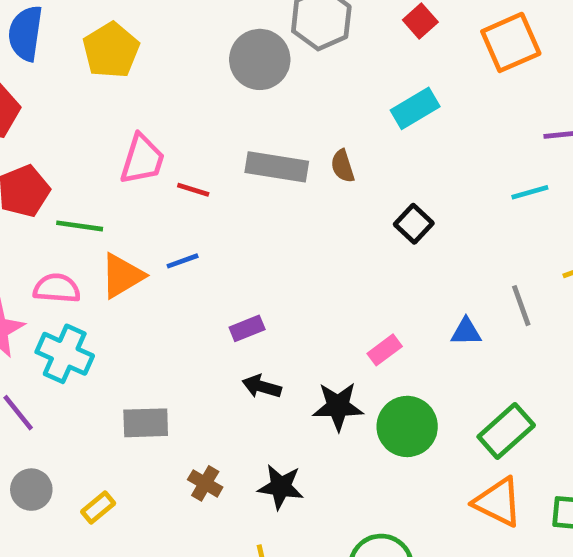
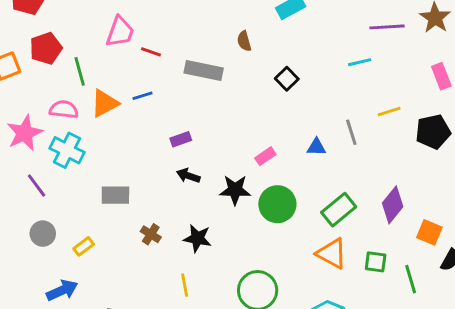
gray rectangle: (277, 167) -> (204, 71), moved
green line: (80, 226) -> (80, 71), turned 64

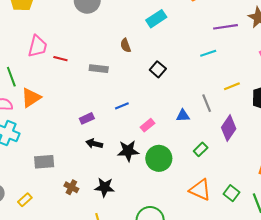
gray rectangle: (204, 71) -> (99, 69), size x0.7
blue line: (142, 96) -> (122, 106), moved
purple diamond: (393, 205) -> (229, 128), moved
green rectangle: (339, 210) -> (201, 149), moved, size x0.6
green square: (376, 262) -> (232, 193), turned 35

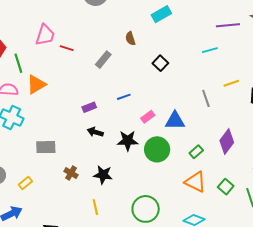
gray rectangle: (99, 69) -> (103, 60), turned -60
blue triangle: (183, 116) -> (175, 121), moved, size x1.5
purple diamond: (229, 128) -> (227, 142), moved
green rectangle: (201, 149) -> (196, 152), moved

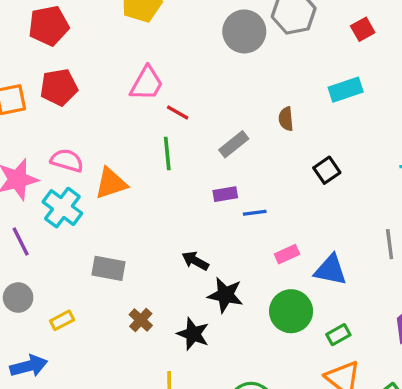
green line: (18, 63) -> (167, 154), moved
orange triangle: (36, 84) -> (111, 183), moved
purple rectangle: (89, 107) -> (225, 194), moved
black star: (128, 141) -> (225, 295), moved
green rectangle: (196, 152) -> (338, 335), moved

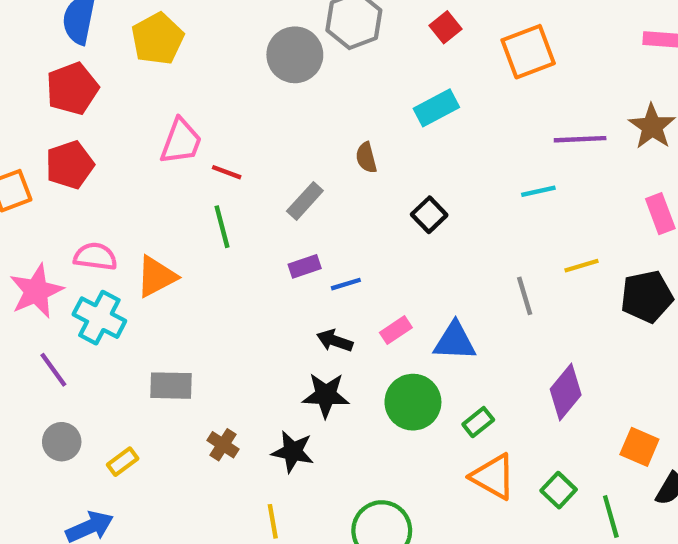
red pentagon: (49, 26) -> (72, 89), moved
black arrow: (195, 261) -> (335, 341), moved

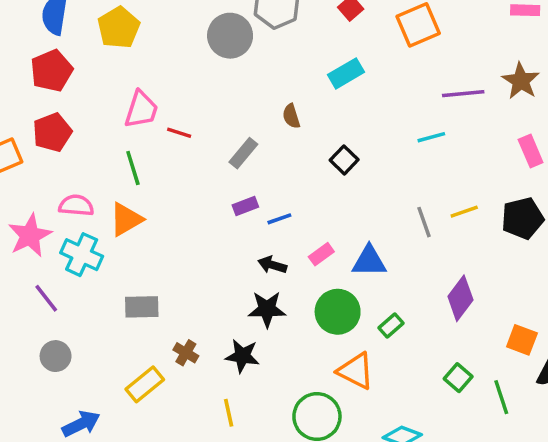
green line: (222, 227) -> (133, 168), moved
yellow line: (582, 266) -> (464, 212), moved
yellow rectangle: (123, 462) -> (145, 384), moved, size x1.5
orange triangle: (493, 477) -> (356, 371), moved

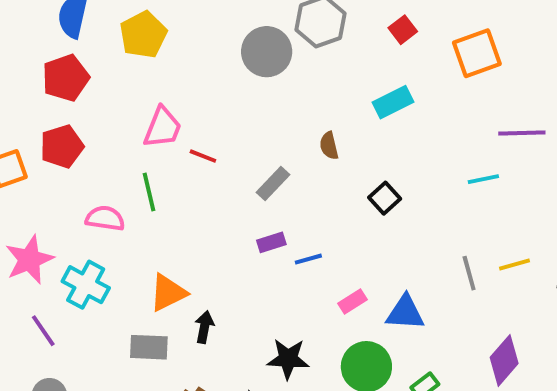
pink semicircle: (76, 205) -> (105, 218), moved
orange triangle: (126, 219) -> (168, 293), moved
black arrow: (272, 265) -> (204, 327), moved, turned 80

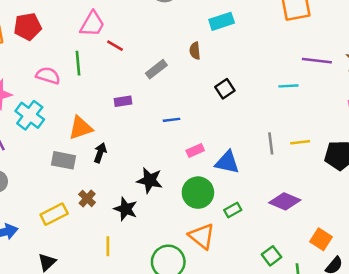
cyan rectangle: (393, 102) -> (222, 21), moved
purple rectangle: (271, 242) -> (123, 101), moved
purple diamond: (504, 360) -> (285, 201), turned 64

